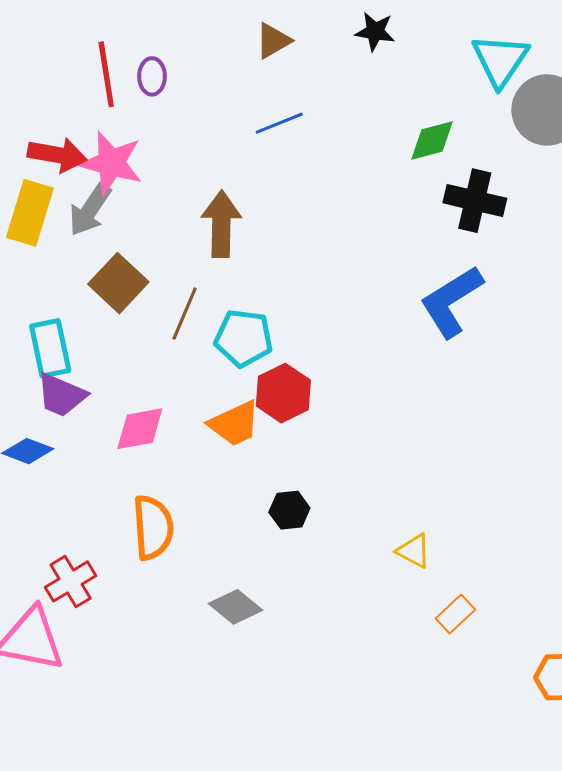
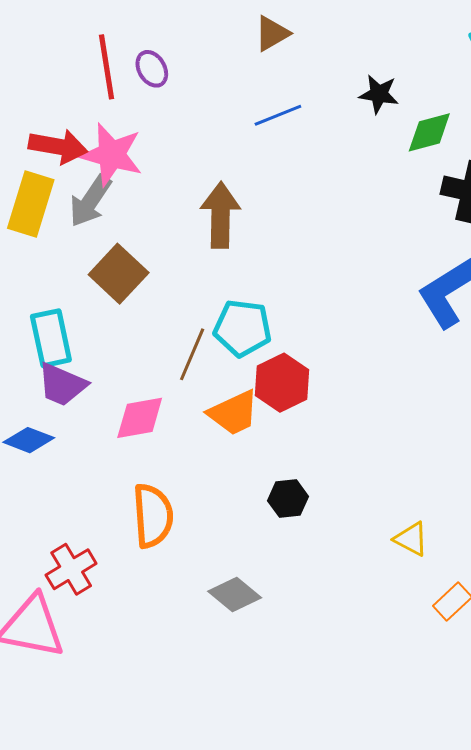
black star: (375, 32) -> (379, 94), moved
purple ellipse: (152, 76) -> (152, 69), turned -30
brown line: (185, 314) -> (192, 354), moved

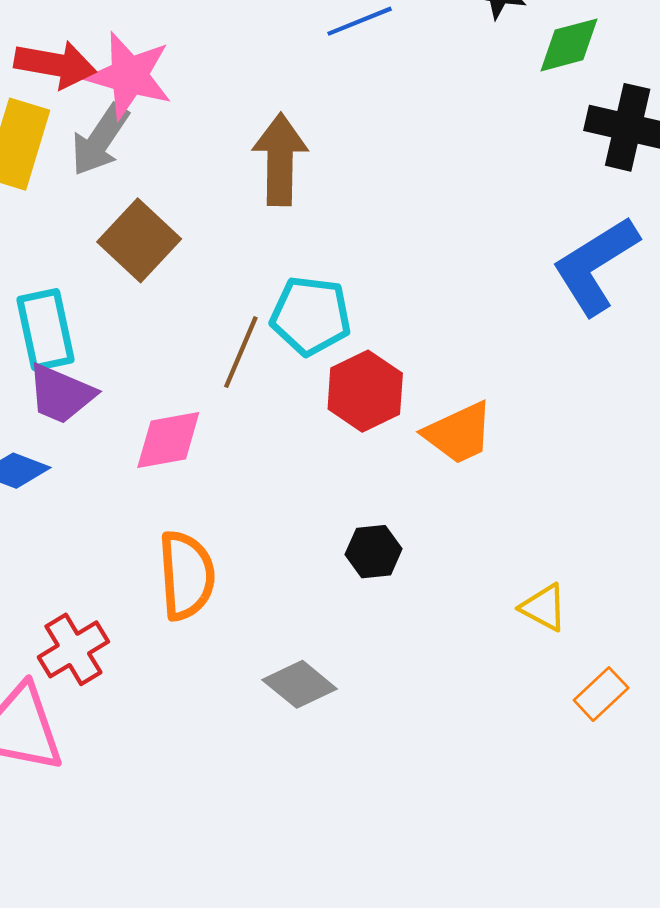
orange trapezoid: (234, 413) -> (459, 433), moved

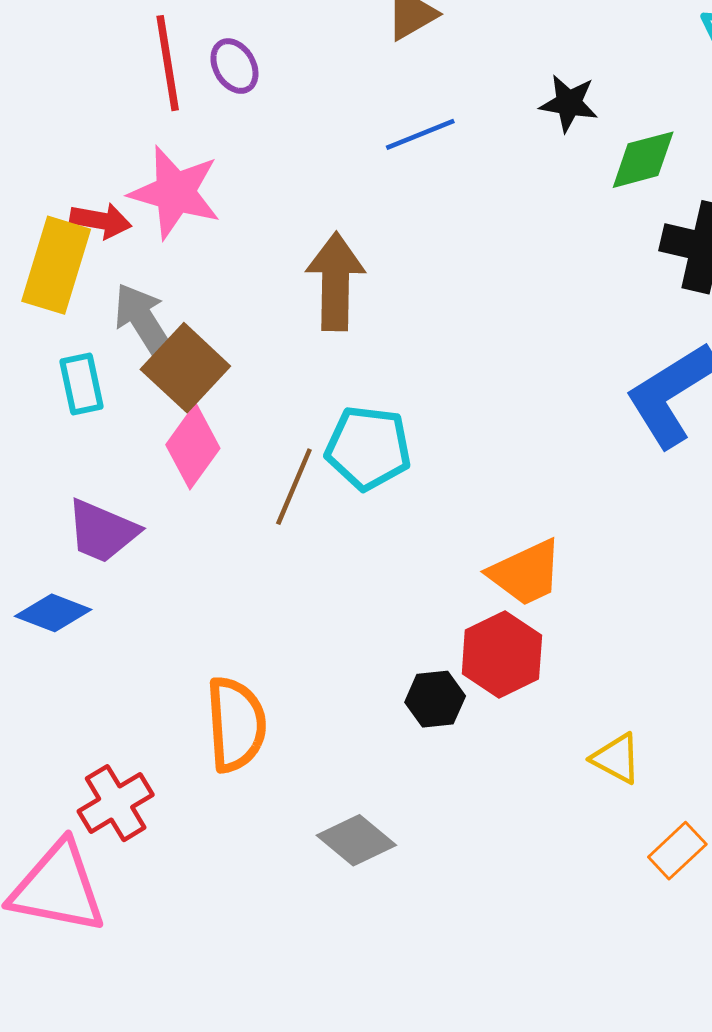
red arrow: (55, 64) -> (101, 221), moved, size x0.7
gray arrow: (100, 140) -> (144, 322), moved, turned 114
cyan rectangle: (45, 330) -> (81, 384), moved, size x0.7
red hexagon: (365, 391) -> (502, 654), moved
pink diamond: (168, 440) -> (193, 446), moved, turned -44

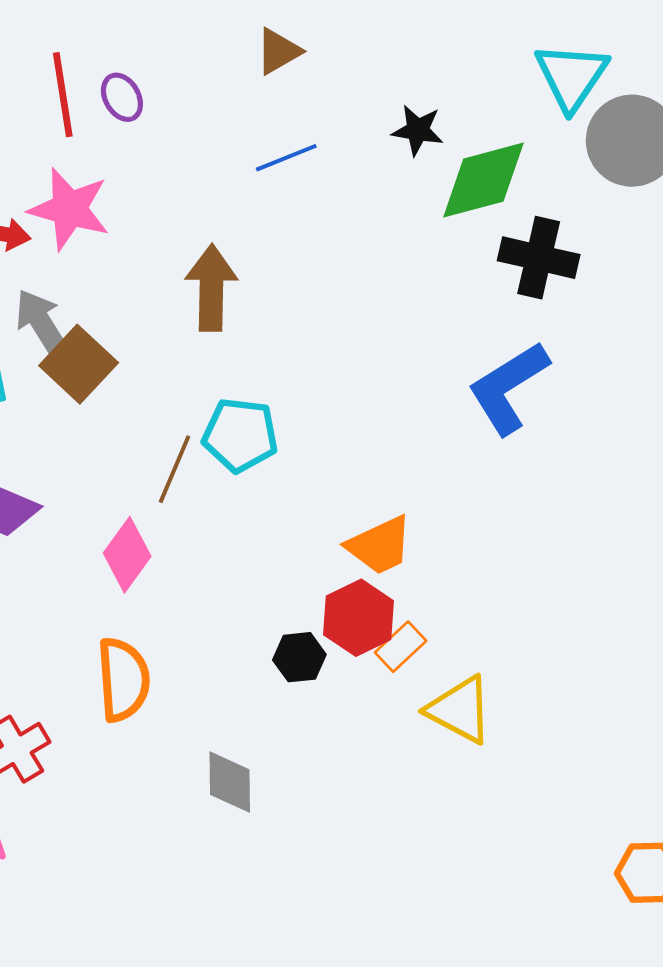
green diamond: (643, 160) -> (483, 180), size x1.5
pink diamond: (193, 446) -> (127, 555), moved
yellow triangle: (616, 758) -> (460, 710), size x1.5
gray diamond: (356, 840) -> (230, 782), turned 50
orange rectangle: (677, 851) -> (401, 647), moved

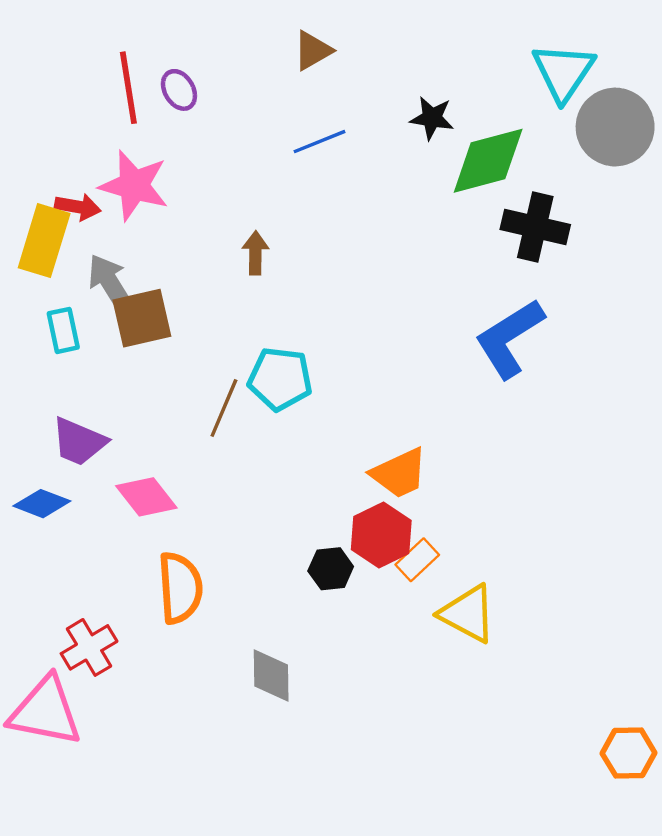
brown arrow: (211, 288) -> (255, 253), size x0.6
brown square: (79, 364) -> (142, 318), turned 34
pink diamond: (127, 555) -> (146, 497), moved, turned -74

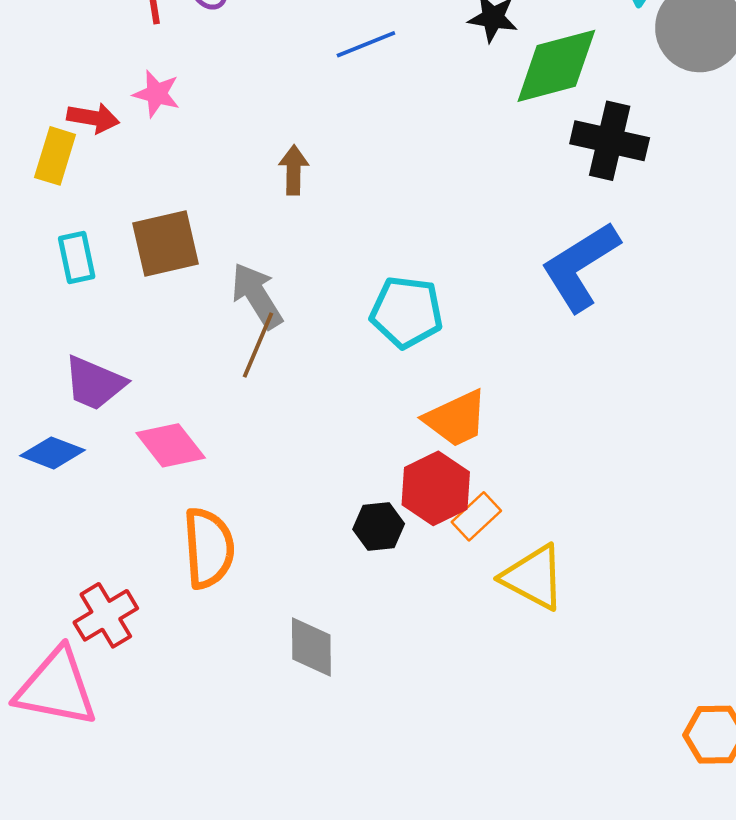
pink star: (134, 185) -> (157, 94), size x0.6
yellow rectangle: (44, 241) -> (55, 156), size x0.7
gray arrow: (110, 283) -> (257, 296), moved
cyan pentagon: (280, 379) -> (407, 312), moved

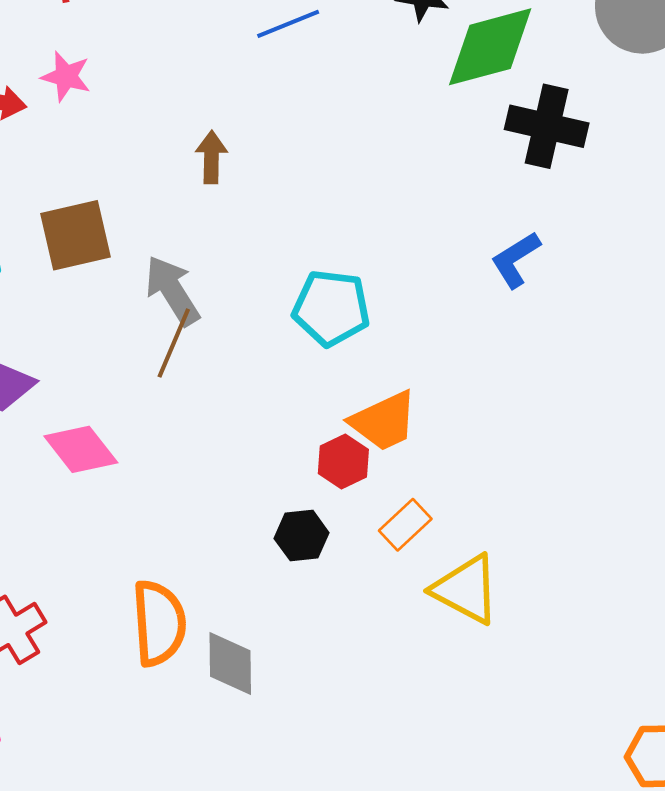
blue L-shape: (580, 266) -> (516, 260), size x0.6
red hexagon: (436, 488) -> (343, 462), moved, size x0.7
orange semicircle: (209, 548) -> (159, 623), moved

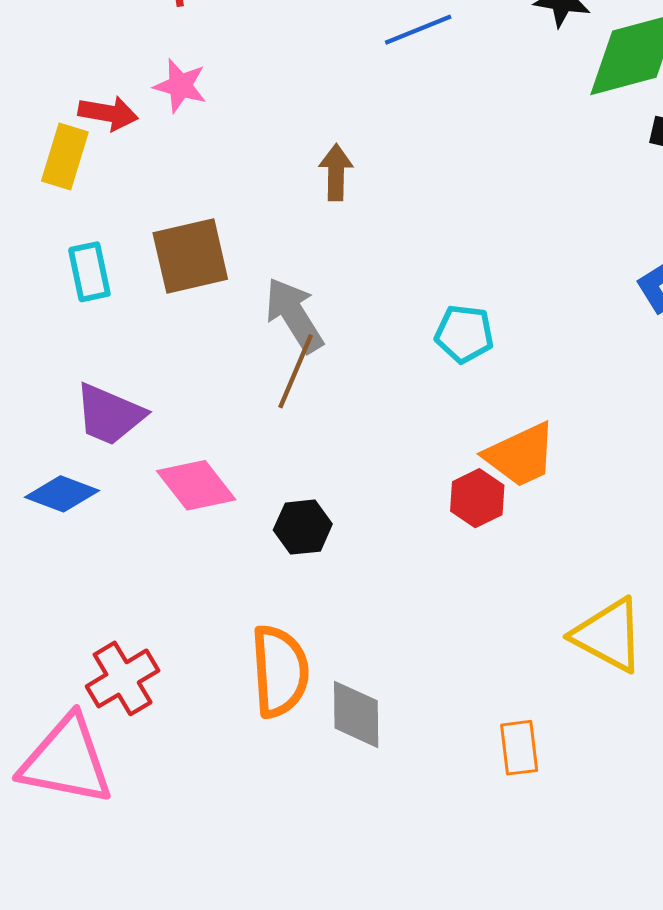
cyan pentagon: (331, 308) -> (464, 334), size x0.7
orange rectangle: (405, 525) -> (519, 748), moved, turned -54
black hexagon: (302, 536) -> (303, 527), moved

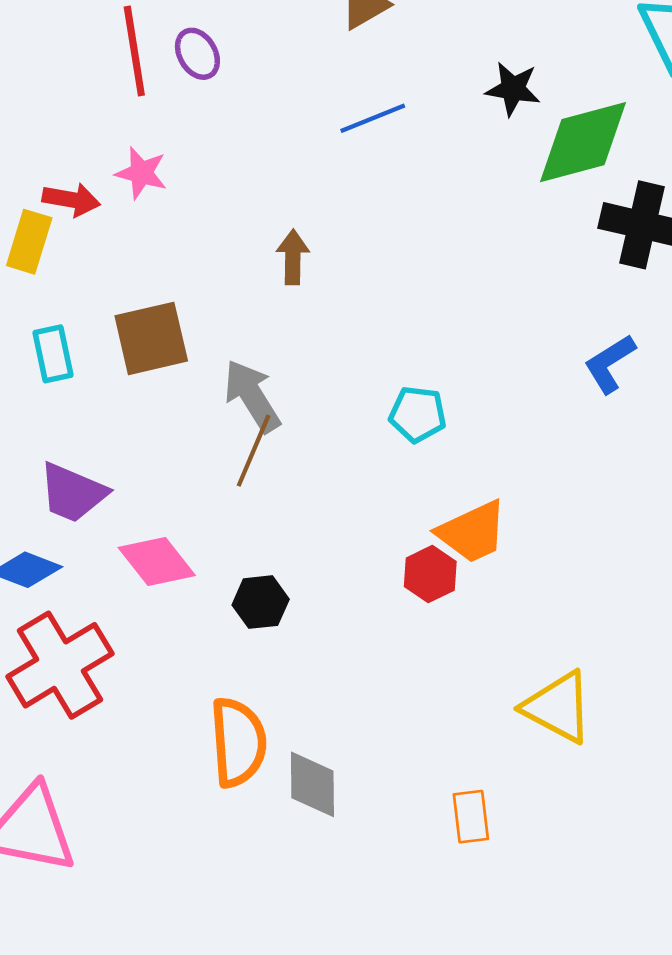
red cross: (123, 678) -> (60, 665), moved, size x1.5

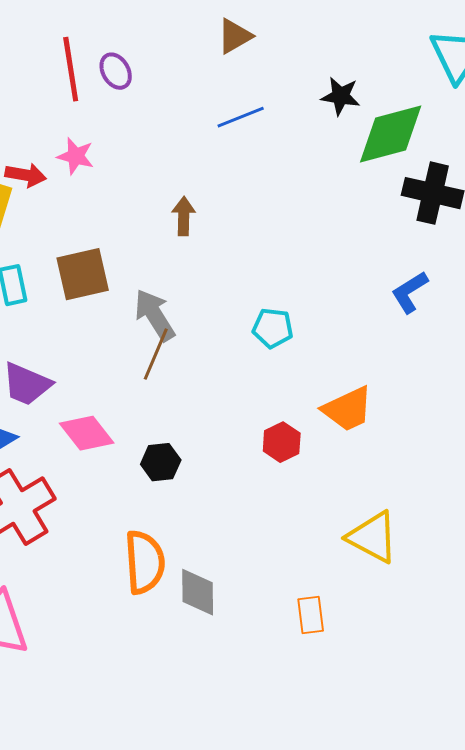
orange trapezoid: (472, 532) -> (348, 409), moved

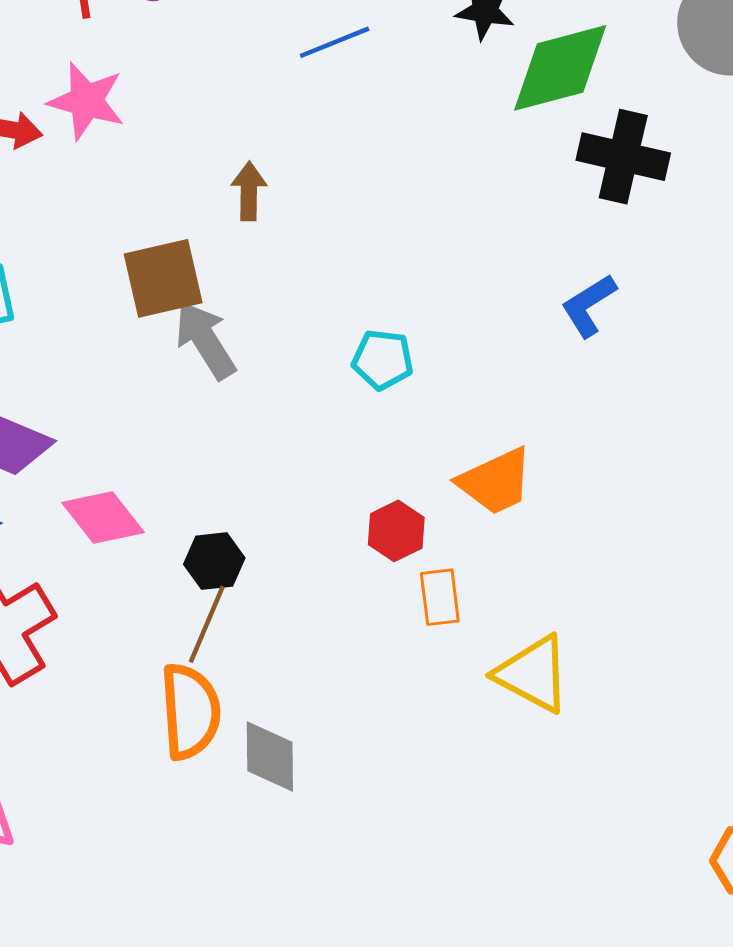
pink star: (76, 156) -> (86, 101), size x1.4
brown square: (83, 274) -> (163, 278), moved
brown line: (156, 354) -> (207, 624), moved
orange rectangle: (311, 615) -> (440, 597), moved

